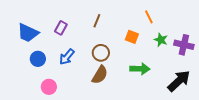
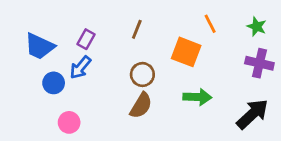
orange square: (132, 37) -> (186, 52), size x1.5
green star: (161, 40) -> (257, 27), moved
blue arrow: (67, 57) -> (80, 67), moved

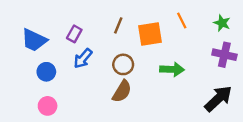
orange square: (186, 52) -> (150, 34), moved, turned -30
blue arrow: (80, 67) -> (83, 58), moved
green arrow: (197, 97) -> (172, 69), moved
pink circle: (69, 122) -> (48, 106), moved

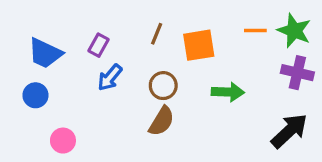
orange line: (182, 21) -> (255, 31), moved, turned -63
green star: (222, 23) -> (294, 31), size x1.5
blue circle: (46, 72) -> (35, 95), moved

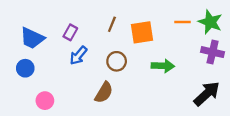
brown semicircle: (162, 121) -> (104, 92), moved

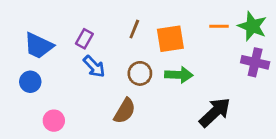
blue arrow: (78, 55) -> (94, 66), turned -84
green arrow: (163, 66) -> (179, 75), moved
black arrow: (207, 94) -> (215, 112), moved

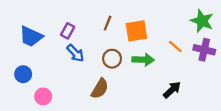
orange line: (219, 26) -> (175, 46), moved, turned 40
blue circle: (30, 82) -> (23, 74), moved
black arrow: (215, 112) -> (172, 90), size x0.7

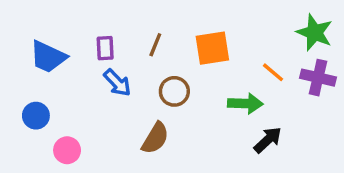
brown line: (108, 23) -> (155, 45), moved
purple rectangle: (68, 31) -> (105, 48), turned -32
green arrow: (143, 60) -> (245, 104), moved

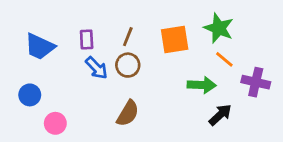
green star: (315, 33) -> (219, 28), moved
purple cross: (318, 78) -> (256, 82), moved
brown circle: (174, 91) -> (128, 65), moved

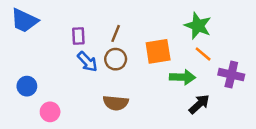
orange square: (175, 40) -> (158, 51), moved
blue trapezoid: (40, 47) -> (24, 21), moved
brown semicircle: (128, 113) -> (116, 103), turned 65

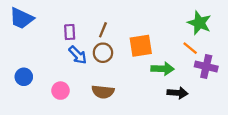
green star: (198, 26) -> (199, 23), moved
orange line: (203, 54) -> (190, 48), moved
black arrow: (199, 104) -> (177, 93), turned 48
pink circle: (50, 112) -> (61, 91), moved

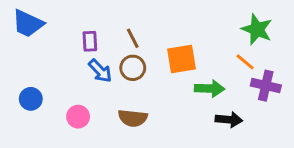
brown line: (103, 30) -> (133, 38), turned -49

